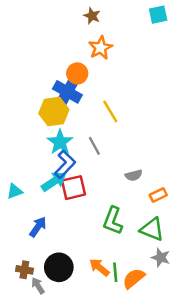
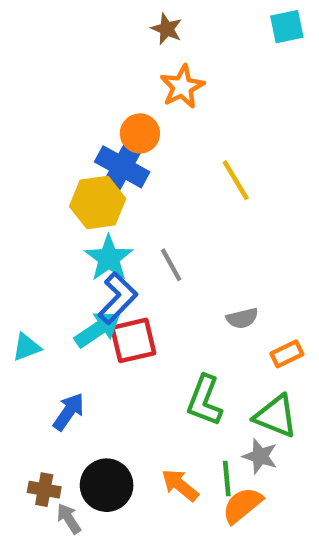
yellow line: (110, 112) -> (236, 180), moved
gray star: (161, 258) -> (260, 456), moved
green line: (115, 272) -> (227, 478), moved

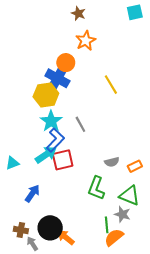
gray semicircle: (242, 318) -> (112, 162), moved
orange arrow: (180, 485) -> (66, 237), moved

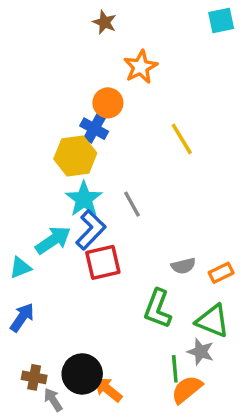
brown star: (78, 13) -> (104, 22), moved
blue cross: (57, 78) -> (94, 129), size x0.7
cyan arrow: (46, 155) -> (53, 240), moved
blue arrow: (32, 193) -> (22, 317), moved

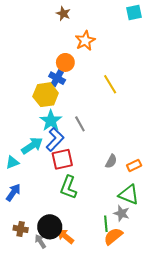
gray semicircle: (183, 266) -> (111, 161), turned -48
green L-shape: (158, 309) -> (68, 187), moved
gray arrow: (53, 400) -> (40, 241), moved

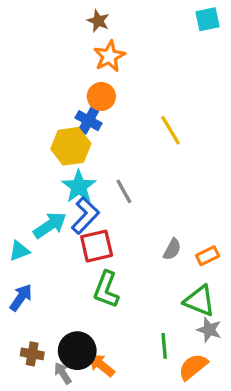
orange star: (85, 41) -> (109, 56), moved
gray star: (122, 213) -> (209, 330), moved
orange semicircle: (113, 236) -> (193, 367), moved

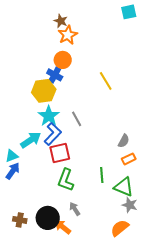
brown star: (98, 21) -> (61, 21), moved
gray semicircle: (172, 249) -> (124, 141), moved
blue arrow: (21, 298) -> (13, 171), moved
green line: (164, 346) -> (102, 175), moved
gray arrow: (63, 373) -> (75, 209), moved

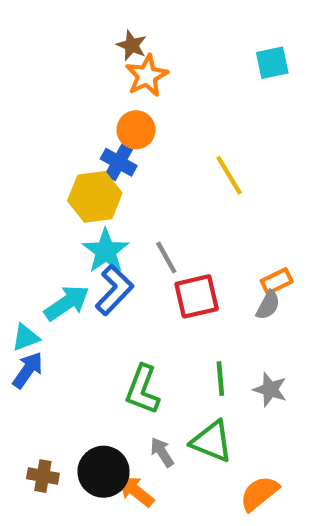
cyan square: (129, 12) -> (272, 63), moved
red square: (60, 153) -> (197, 296), moved
orange rectangle: (129, 159) -> (277, 281), moved
green triangle: (124, 187) -> (212, 441), moved
gray star: (130, 205) -> (270, 389), moved

